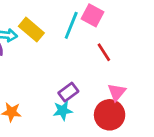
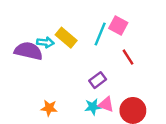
purple rectangle: (68, 92) -> (98, 80), moved
pink triangle: (117, 92) -> (106, 104), moved, turned -49

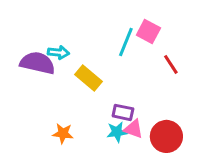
yellow rectangle: (66, 38) -> (88, 78), moved
red line: (128, 57) -> (171, 64), moved
purple rectangle: (98, 80) -> (123, 112), moved, turned 49

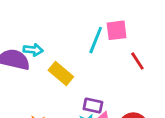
pink square: (148, 31) -> (117, 30), turned -35

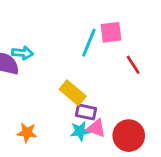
yellow rectangle: (61, 73) -> (73, 93), moved

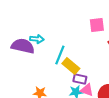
cyan line: (89, 43) -> (60, 55), moved

